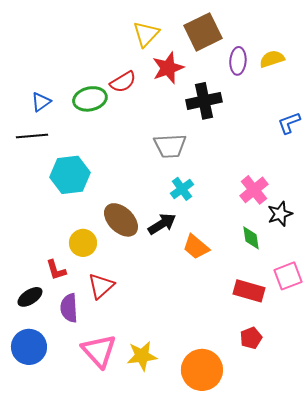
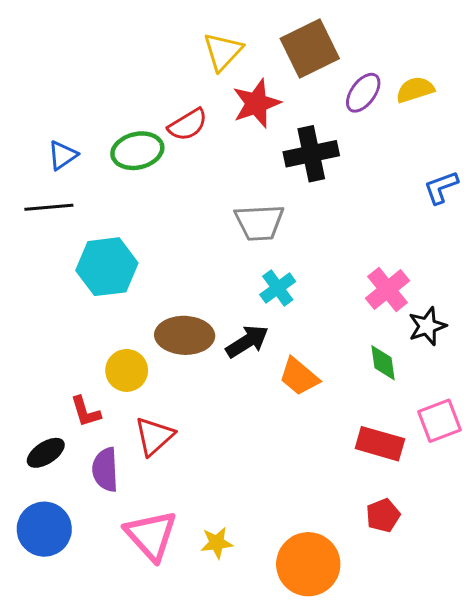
purple ellipse: (238, 61) -> (363, 93), turned 32
brown ellipse: (121, 220) -> (185, 335), turned -42
yellow star: (142, 356) -> (217, 543), size x0.7

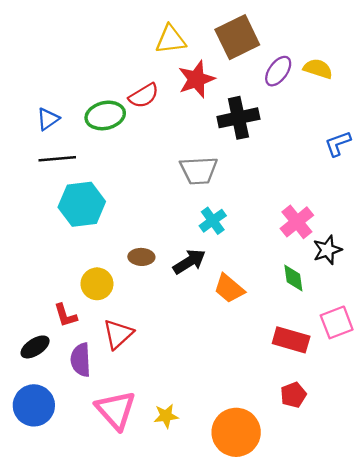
yellow triangle: (223, 52) -> (171, 40), turned 40
yellow semicircle: (415, 90) -> (318, 69), turned 36
black line: (49, 207) -> (57, 159), moved
brown ellipse: (185, 335) -> (141, 257), size x0.6

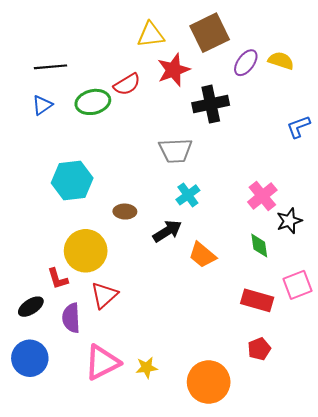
black line: (57, 159) -> (50, 67), moved
brown ellipse: (141, 257) -> (125, 212), moved
yellow circle: (97, 284) -> (86, 251), size x1.5
pink triangle: (116, 410) -> (102, 362), turned 45

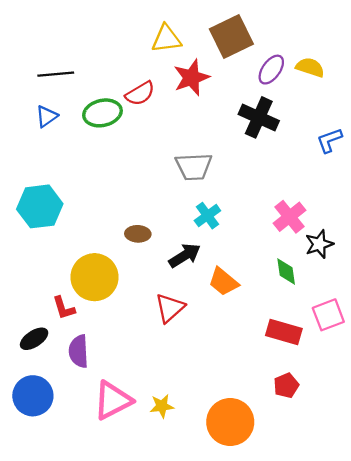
black cross: (211, 104) -> (259, 117), moved, turned 36
cyan hexagon: (72, 181) -> (40, 206), moved
red triangle: (104, 295) -> (170, 308), moved

